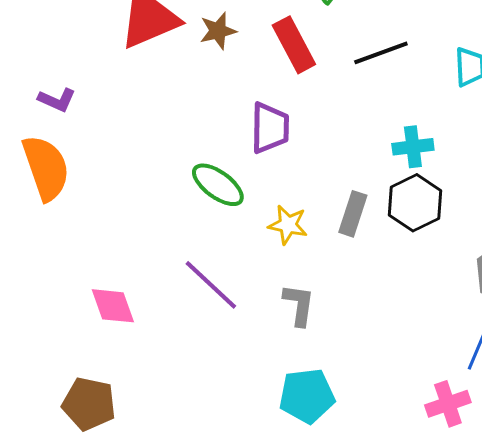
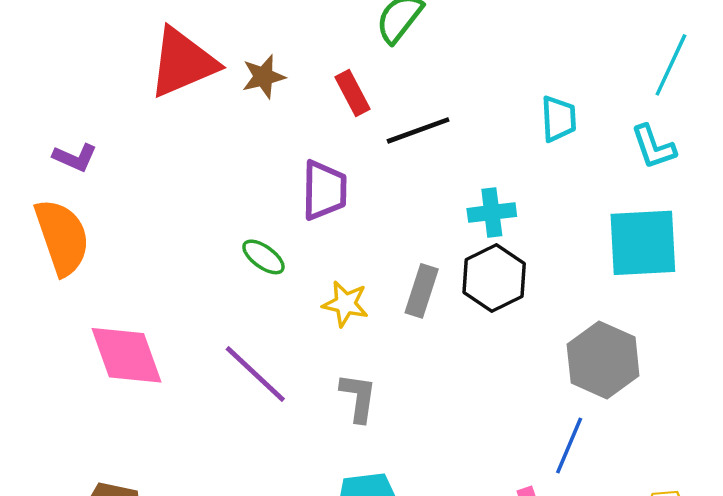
red rectangle: (294, 45) -> (352, 93), size x0.7
black line: (381, 53) -> (418, 130), moved
green ellipse: (218, 185) -> (263, 257), size x0.7
pink diamond: (113, 306) -> (126, 355), moved, size x1.4

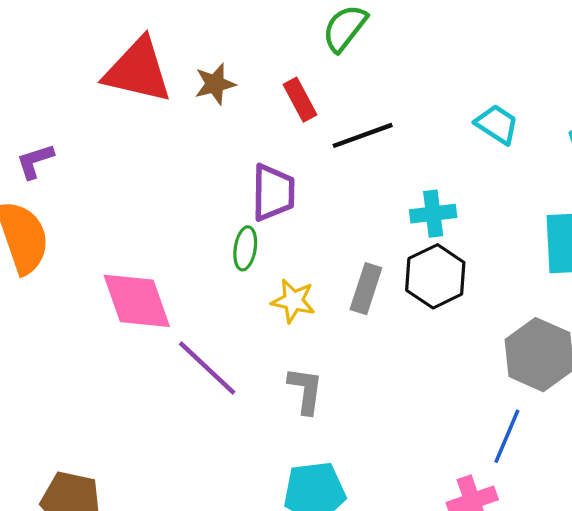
red triangle: (183, 63) -> (138, 71), turned 36
cyan trapezoid: (559, 119) -> (497, 124), turned -54
purple L-shape: (75, 157) -> (35, 161), turned 138
green ellipse: (263, 257) -> (245, 248), moved, turned 63
pink diamond: (126, 355) -> (137, 301), moved

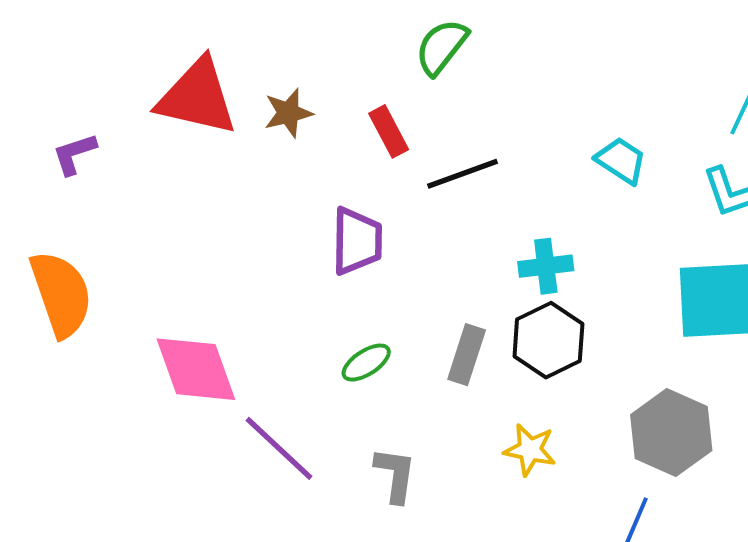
purple L-shape: (35, 161) -> (74, 154), moved
green ellipse: (245, 248) -> (366, 363), moved, turned 48
yellow star: (293, 301) -> (530, 450), moved

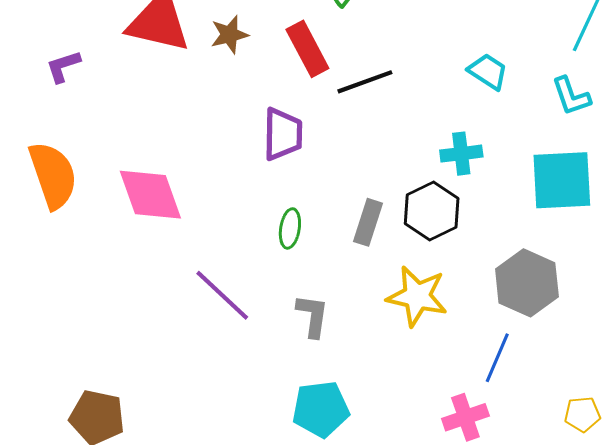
red rectangle: (389, 131) -> (307, 49), size x1.4
cyan cross: (546, 266) -> (461, 154), moved
green ellipse: (366, 363) -> (290, 228), turned -48
pink diamond: (196, 369) -> (150, 195), moved
yellow star: (530, 450) -> (417, 296), size x1.5

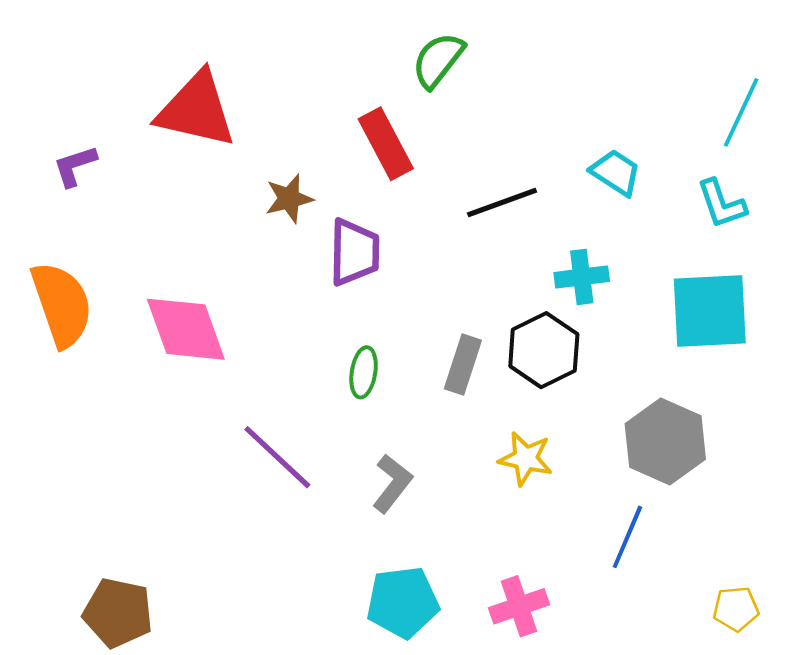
brown star: (229, 35) -> (289, 199), moved
black line: (365, 82) -> (502, 202), moved
yellow star: (417, 296) -> (526, 459), size x0.7
gray L-shape: (313, 316) -> (392, 483), turned 30
pink cross: (465, 417) -> (519, 606), moved

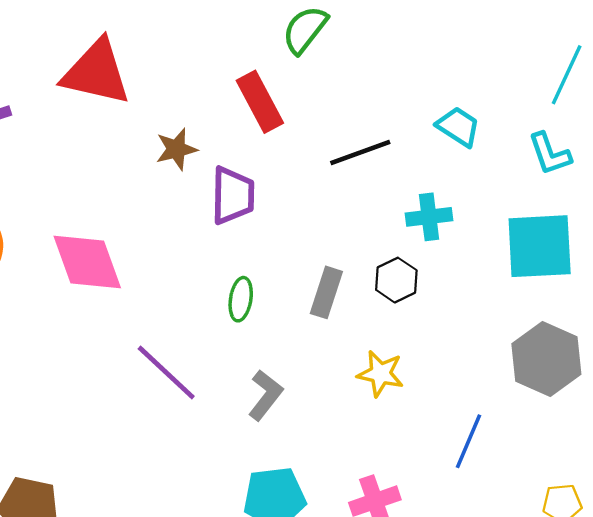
black hexagon: (544, 350) -> (396, 280), size x0.7
gray hexagon: (665, 442) -> (546, 359), moved

